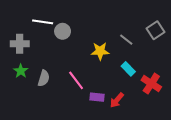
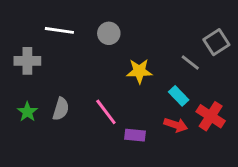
gray circle: (63, 31) -> (109, 33), moved
gray line: (126, 40) -> (190, 62), moved
green star: (21, 71) -> (27, 112), moved
red arrow: (117, 100) -> (176, 125), moved, turned -112

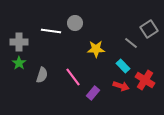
white line: (59, 30) -> (51, 31), moved
green star: (27, 112) -> (19, 63), moved
purple rectangle: (135, 135) -> (93, 93), turned -56

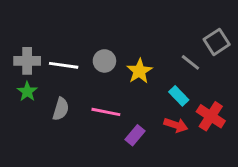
gray circle: (75, 23) -> (104, 61), moved
white line: (51, 31) -> (64, 65), moved
yellow star: (96, 49) -> (139, 71), turned -30
pink line: (73, 77) -> (106, 112), turned -42

